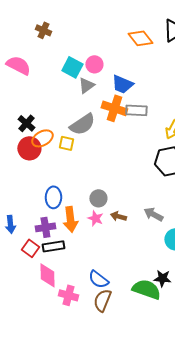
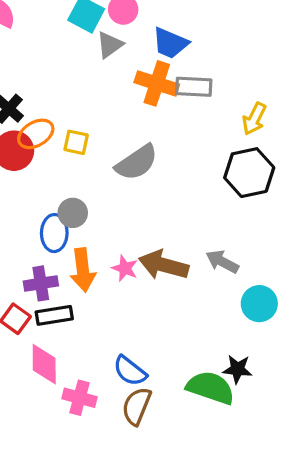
gray semicircle: (82, 124) -> (137, 162), moved
gray circle: (98, 198) -> (73, 213), moved
brown arrow: (118, 216) -> (163, 265), size x1.8

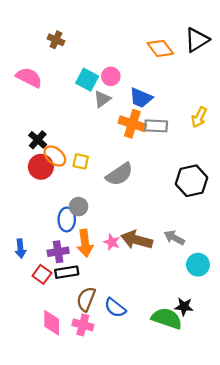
yellow arrow: (254, 119) -> (199, 117), moved
orange ellipse: (36, 134) -> (55, 156), turned 70
pink diamond: (44, 364) -> (52, 323), moved
brown semicircle: (137, 406) -> (86, 299), moved

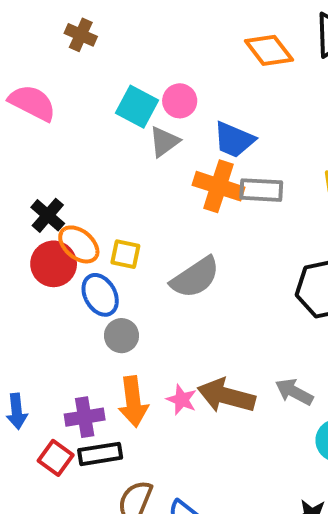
blue ellipse: (67, 219) -> (100, 295), moved, turned -30

